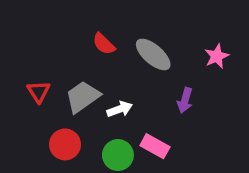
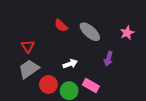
red triangle: (39, 92) -> (28, 46), moved
gray trapezoid: (83, 97) -> (29, 69), moved
red circle: (65, 144) -> (48, 84), moved

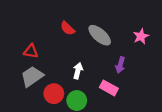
red triangle: (28, 46) -> (31, 51), turned -48
white arrow: (70, 64) -> (78, 71), turned -56
pink rectangle: (91, 86) -> (109, 88), moved

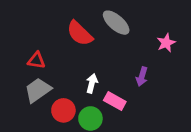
red semicircle: (68, 28) -> (80, 33), size x1.5
gray ellipse: (100, 35) -> (116, 23), moved
pink rectangle: (109, 88) -> (115, 101), moved

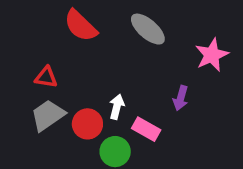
red semicircle: (80, 33) -> (81, 26), moved
pink star: (166, 43) -> (212, 55), size x1.4
red circle: (63, 110) -> (87, 124), moved

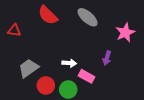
red triangle: (46, 77) -> (14, 31), moved
white arrow: (117, 107) -> (69, 63), turned 80
red circle: (87, 124) -> (46, 85), moved

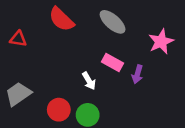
white arrow: (69, 63) -> (89, 81), turned 56
gray trapezoid: (29, 68) -> (18, 94), moved
pink rectangle: (87, 76) -> (113, 62), moved

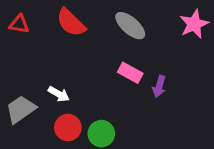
red triangle: (18, 39) -> (19, 24), moved
pink star: (161, 42) -> (194, 24), moved
white arrow: (89, 81) -> (59, 94), moved, turned -30

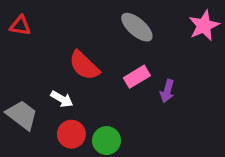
red semicircle: (71, 23) -> (84, 65), moved
pink rectangle: (130, 73) -> (137, 77), turned -60
gray trapezoid: (21, 109) -> (22, 115), turned 72

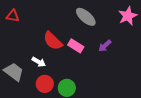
pink rectangle: (137, 77) -> (76, 46), moved, turned 63
purple arrow: (167, 91) -> (105, 46), moved, turned 32

